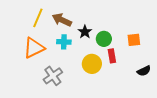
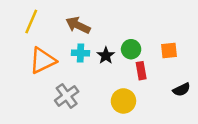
yellow line: (38, 18) -> (31, 21), moved
black star: (85, 32) -> (106, 56), moved
yellow circle: (92, 64) -> (123, 101), moved

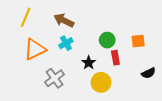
cyan cross: (81, 53) -> (66, 43), turned -32
black star: (106, 56) -> (89, 63), moved

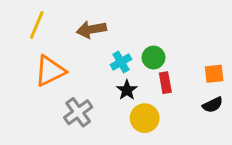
brown arrow: (64, 20) -> (91, 29), turned -36
orange square: (138, 41) -> (214, 74), moved
cyan cross: (66, 43) -> (121, 62), moved

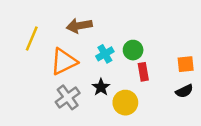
yellow line: (37, 25) -> (32, 38), moved
orange triangle: (50, 71) -> (64, 62), moved
black star: (127, 90) -> (101, 87), moved

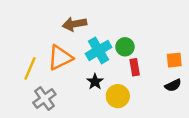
yellow line: (32, 38) -> (30, 68), moved
cyan cross: (105, 54) -> (99, 50), size x1.5
gray cross: (68, 97) -> (44, 99), moved

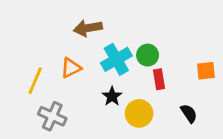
orange triangle: (60, 58) -> (71, 68), size x0.7
black semicircle: (173, 85) -> (189, 113), moved, turned -98
gray cross: (44, 99) -> (52, 116), turned -30

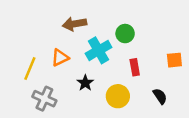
green circle: (148, 55) -> (125, 34), moved
black star: (112, 96) -> (85, 83), moved

